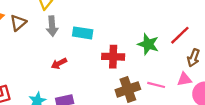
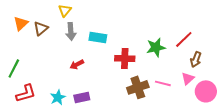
green star: (148, 44) -> (156, 47), turned -30
pink triangle: (184, 79) -> (188, 78), turned -32

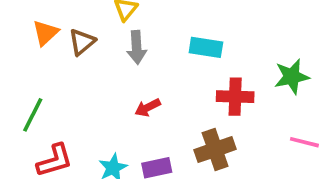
cyan rectangle: (98, 37) -> (206, 47), moved
brown cross: (138, 87) -> (215, 150), moved

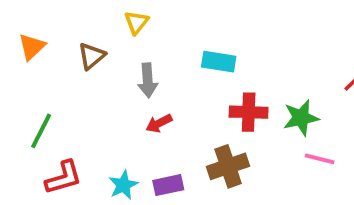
orange triangle: (45, 33) -> (32, 47), moved
gray arrow: (137, 47) -> (148, 80), moved
green star: (292, 77) -> (301, 118), moved

